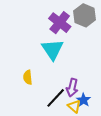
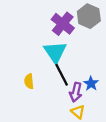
black line: (56, 98) -> (62, 75), moved, turned -70
blue star: (83, 100) -> (91, 84), moved

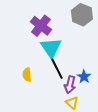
purple cross: (63, 24) -> (41, 26), moved

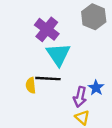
black line: (57, 69) -> (48, 79), moved, turned -60

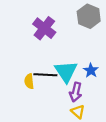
cyan triangle: (58, 55) -> (66, 72), moved
blue star: (96, 88) -> (91, 70), moved

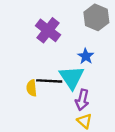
blue star: (91, 70) -> (86, 56), moved

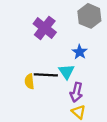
cyan triangle: (72, 77) -> (67, 72), size x0.7

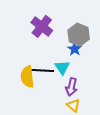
gray hexagon: (89, 16) -> (79, 35), moved
yellow semicircle: (29, 81) -> (27, 77), size x1.5

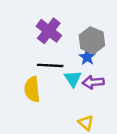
black line: (43, 71) -> (50, 65), moved
purple arrow: (71, 87) -> (93, 82), moved, turned 72

